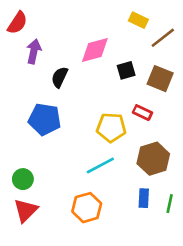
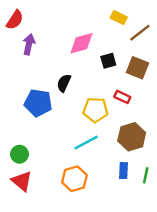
black semicircle: (60, 77) -> (64, 83), moved
red triangle: (26, 210) -> (22, 181), turned -35

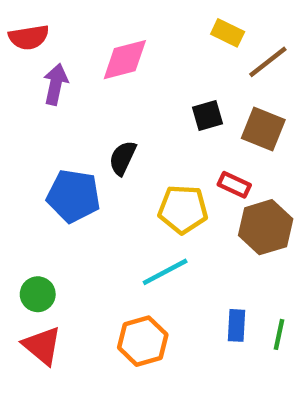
red semicircle: (15, 20) -> (29, 37), turned 48
pink diamond: (81, 43) -> (125, 60), moved
brown hexagon: (132, 137) -> (266, 227), moved

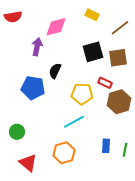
yellow rectangle: (228, 33) -> (92, 15), moved
purple arrow: (56, 84) -> (37, 47), moved
black square: (207, 116) -> (93, 52), size x1.5
brown square: (263, 129) -> (118, 58), turned -30
red triangle: (42, 346) -> (28, 163), moved

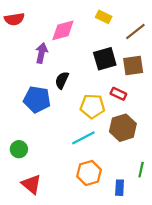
brown hexagon: (119, 102) -> (123, 128), moved
blue rectangle: (106, 146) -> (120, 188), moved
orange hexagon: (64, 153) -> (89, 173), moved

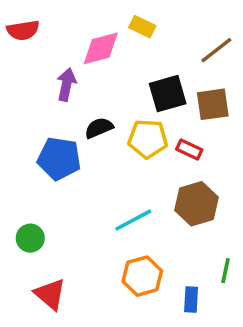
yellow rectangle: (104, 17) -> (142, 27), moved
black semicircle: (62, 80) -> (99, 128), turned 42
yellow pentagon: (92, 106) -> (148, 139), moved

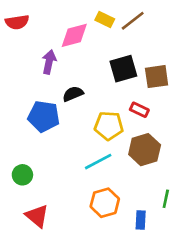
brown line: (216, 50) -> (133, 21), moved
yellow pentagon: (148, 139) -> (109, 126), moved

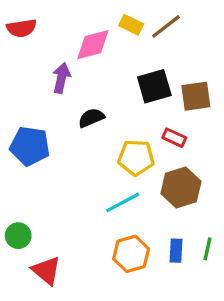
blue pentagon: (44, 116) -> (30, 146), moved
green circle: (22, 175) -> (18, 236), moved
blue rectangle: (141, 220) -> (176, 251), moved

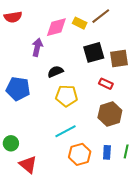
yellow rectangle: (131, 25) -> (80, 23), moved
yellow pentagon: (136, 158) -> (66, 96), moved
cyan line: (123, 202) -> (65, 131), moved

